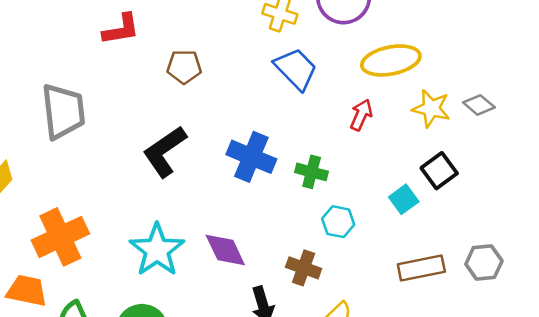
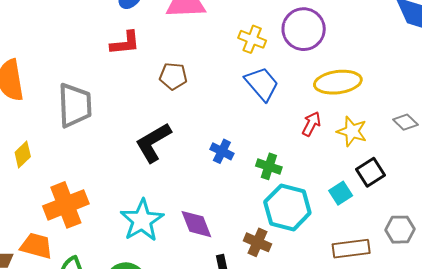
yellow star: (431, 108) -> (352, 131), moved
blue cross: (251, 157) -> (222, 151), size x0.6
cyan hexagon: (338, 222) -> (287, 207), size x1.8
gray hexagon: (484, 262) -> (400, 230), moved

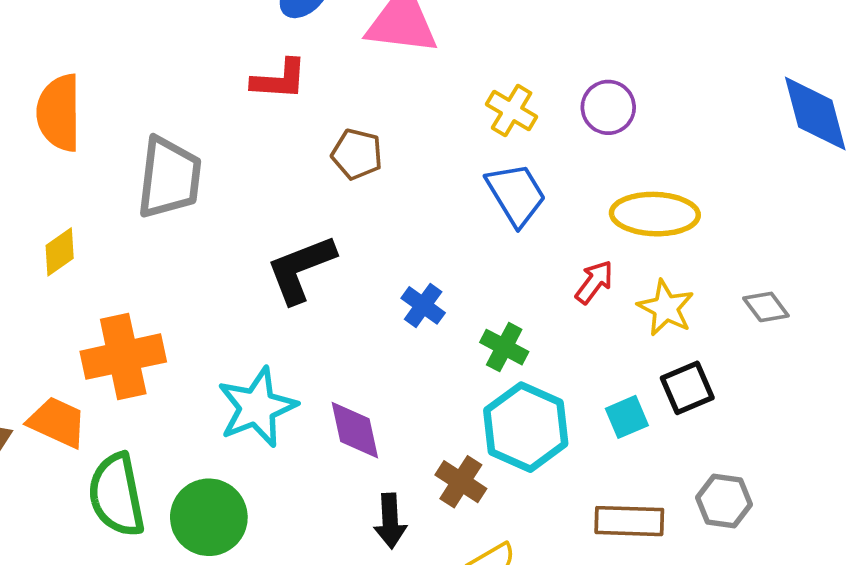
purple circle: (304, 29) -> (608, 107), size x0.7

